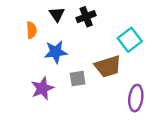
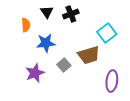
gray square: (78, 79) -> (64, 65), turned -32

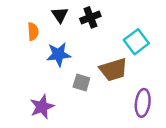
gray square: (64, 65) -> (81, 82), turned -32
purple star: (35, 73) -> (42, 107), moved

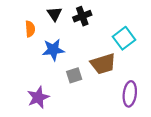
gray square: (81, 82) -> (74, 75), turned -35

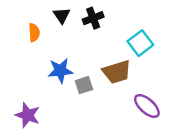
blue star: (53, 50) -> (60, 71), moved
purple ellipse: (130, 94) -> (147, 106), turned -55
purple star: (38, 97) -> (28, 115), moved, turned -30

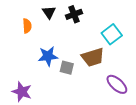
gray square: (84, 85) -> (67, 68), turned 32

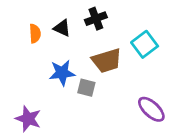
black triangle: (49, 12) -> (62, 28), moved, turned -32
brown trapezoid: (93, 57) -> (107, 61), moved

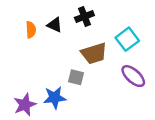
blue star: (62, 73) -> (55, 98), moved
purple ellipse: (151, 109) -> (133, 76), moved
purple star: (28, 119) -> (25, 105), turned 30

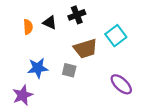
purple ellipse: (133, 76) -> (121, 84), moved
blue star: (55, 98) -> (38, 68), moved

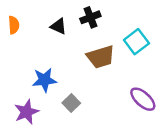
orange semicircle: (28, 27) -> (14, 25), moved
gray square: (69, 70) -> (71, 103), moved, turned 32

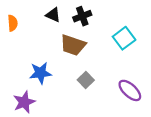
black triangle: (58, 26) -> (53, 15), moved
brown trapezoid: (101, 57) -> (73, 45), moved, turned 36
gray square: (71, 103) -> (86, 80), moved

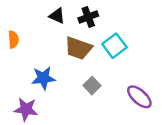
orange semicircle: (13, 23) -> (13, 39), moved
cyan square: (124, 38) -> (114, 46), moved
purple star: (24, 102) -> (26, 109), turned 30

